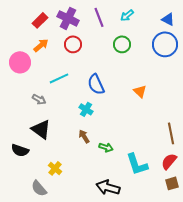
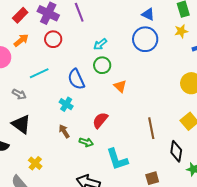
cyan arrow: (127, 15) -> (100, 44), moved
green circle: (122, 44) -> (102, 65), moved
red semicircle: (169, 161) -> (100, 120), moved

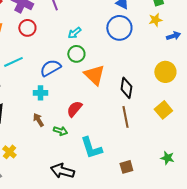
blue semicircle: (76, 79) -> (50, 68), turned 85
orange triangle: (120, 86) -> (94, 75), size x1.6
cyan cross: (66, 104) -> (40, 93), turned -32
black diamond: (176, 151) -> (126, 88), moved

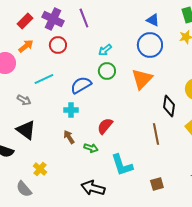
orange triangle: (94, 75) -> (142, 79), moved, turned 30
black diamond: (126, 88) -> (169, 106), moved

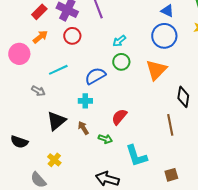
black triangle: (26, 130) -> (56, 121), moved, turned 45

